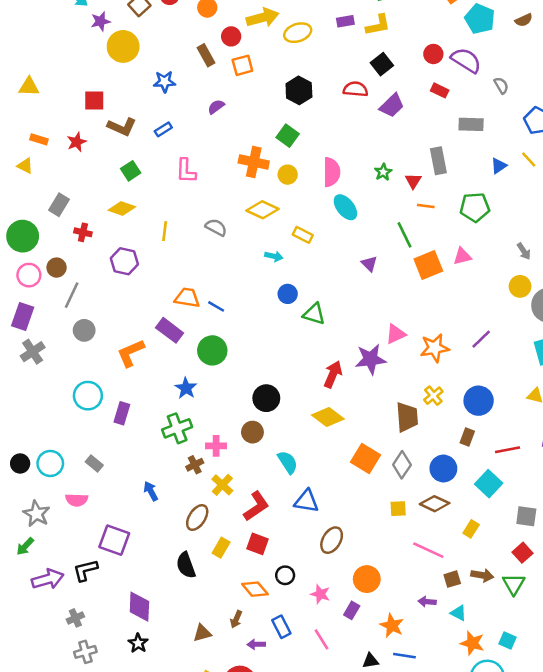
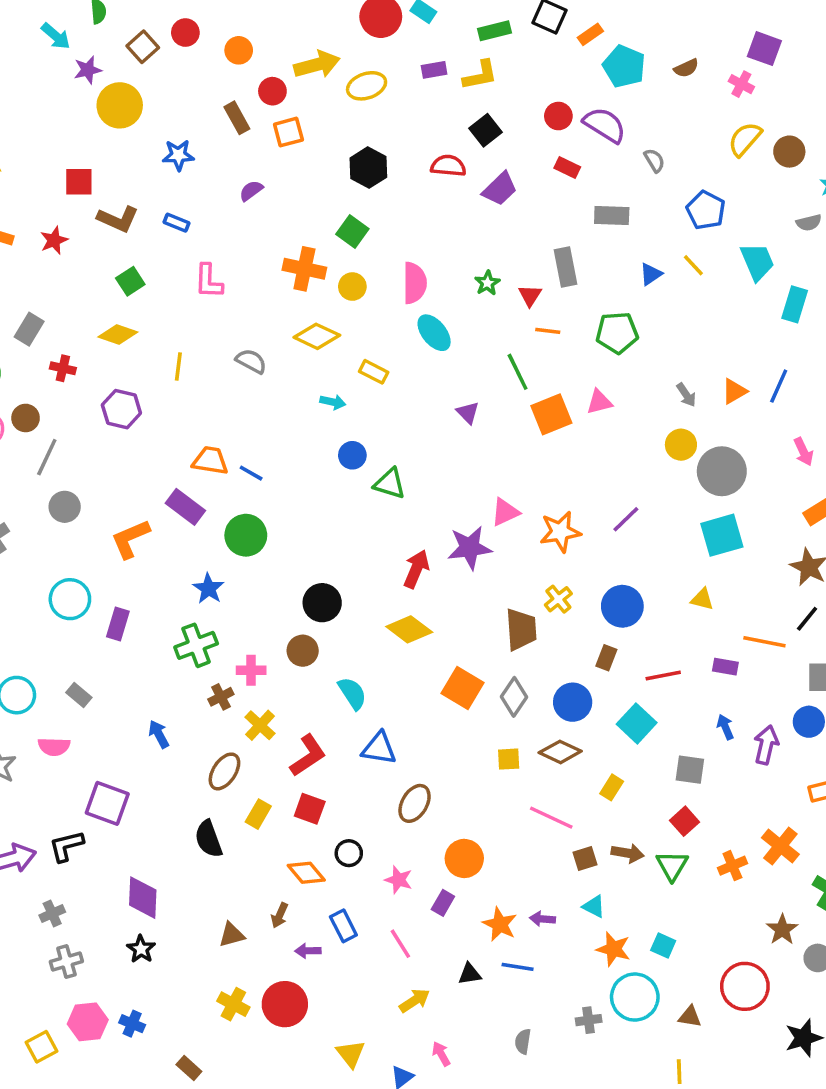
blue rectangle: (163, 129) -> (177, 223), turned 54
purple arrow: (427, 602) -> (542, 919), moved

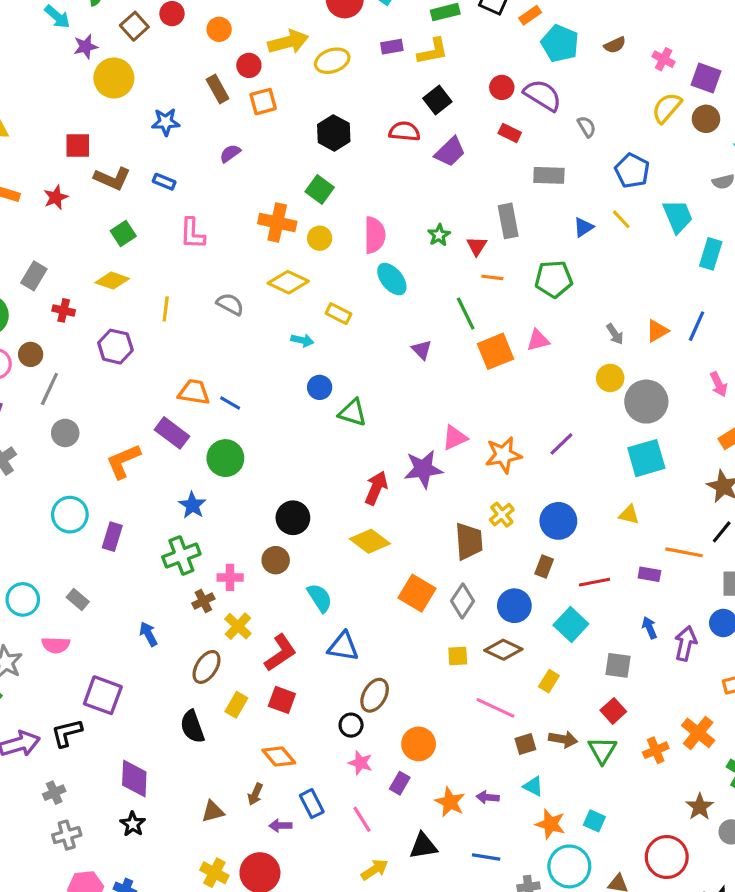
purple square: (764, 49) -> (706, 78), moved
black circle: (349, 853) -> (351, 725), moved
blue line: (518, 967) -> (486, 857), moved
black triangle: (470, 974) -> (423, 846), size x1.4

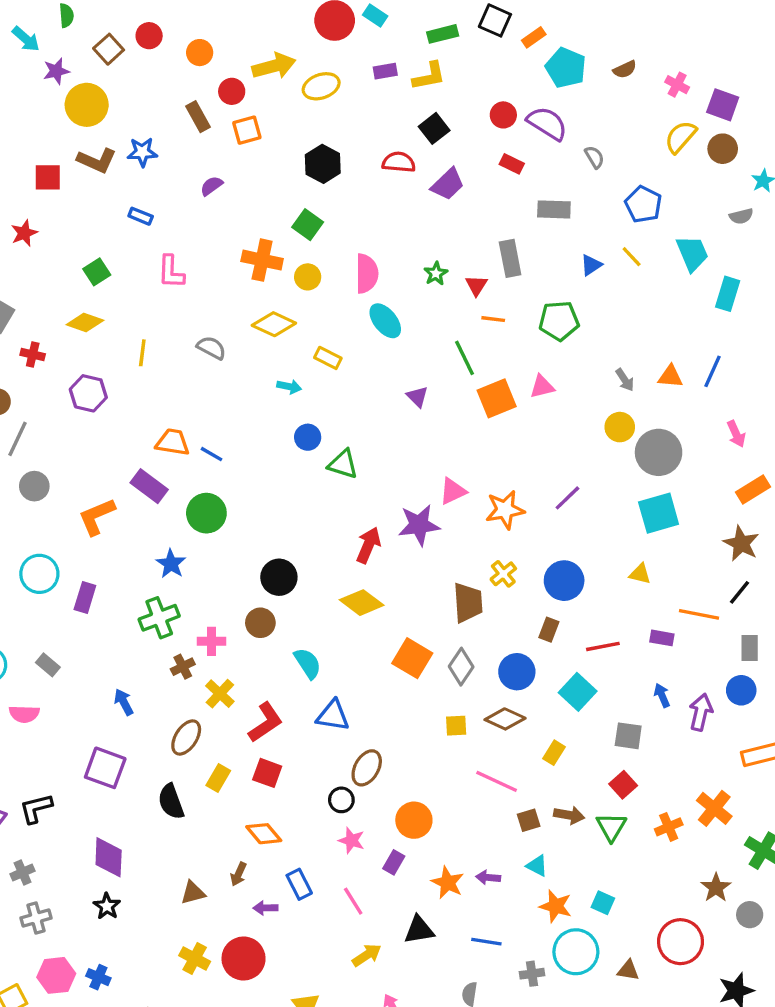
brown L-shape: (112, 179) -> (97, 161), moved
orange triangle: (657, 331) -> (670, 376), turned 35
purple square: (103, 695) -> (105, 768), moved

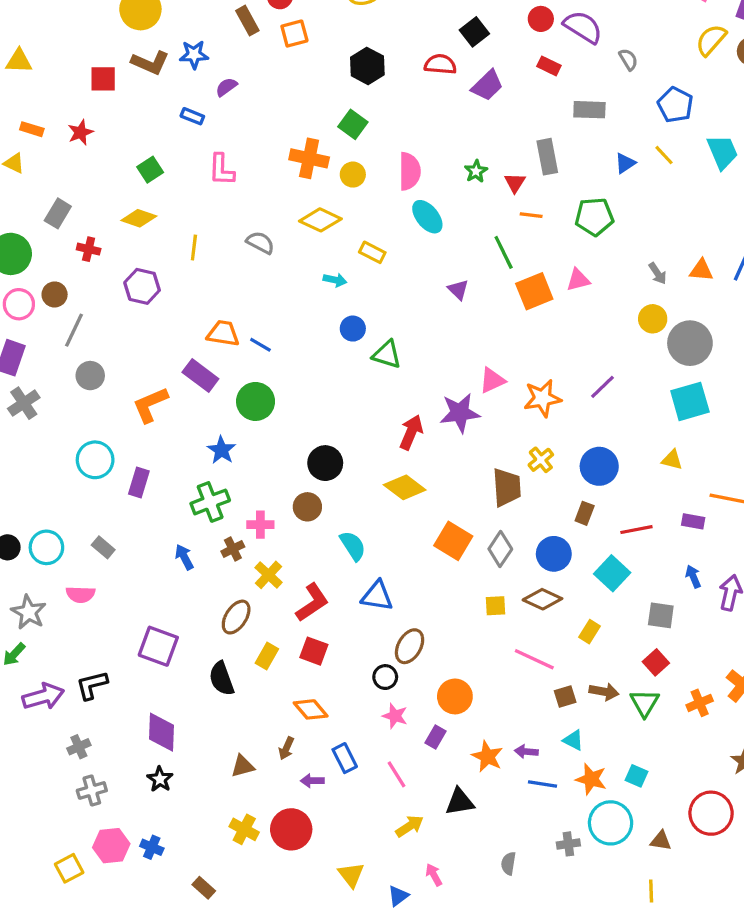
purple semicircle: (211, 186) -> (226, 87), moved
blue arrow: (124, 702) -> (184, 557), moved
blue line: (486, 942) -> (542, 784), moved

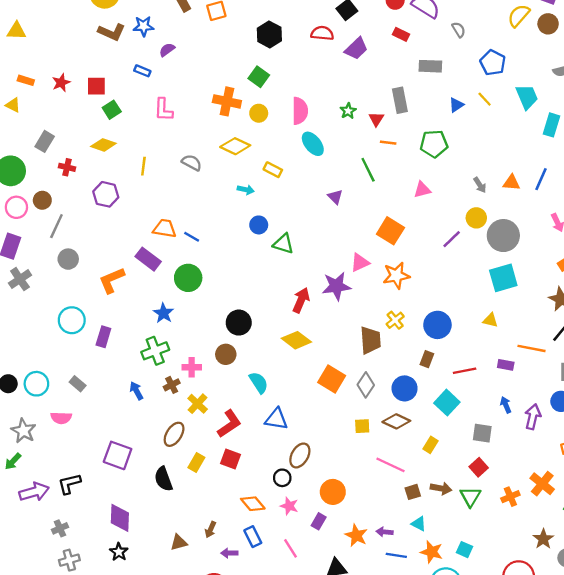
red square: (103, 79) -> (96, 86), moved
orange square: (534, 291) -> (390, 231), moved, turned -36
purple line: (602, 387) -> (452, 239), moved
orange diamond: (311, 709) -> (253, 504), moved

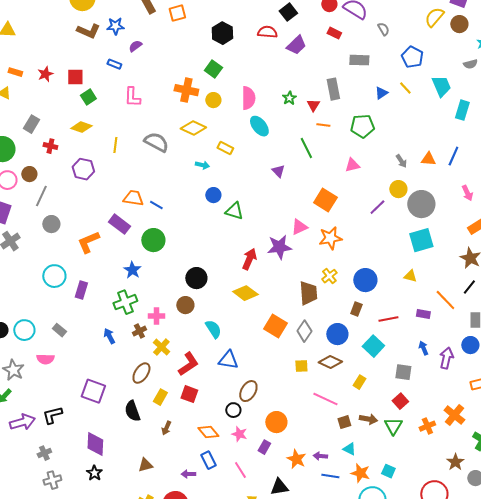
gray semicircle: (192, 163) -> (156, 142), size x1.4
orange line: (532, 348) -> (445, 300), turned 35
brown arrow: (210, 530) -> (166, 428), moved

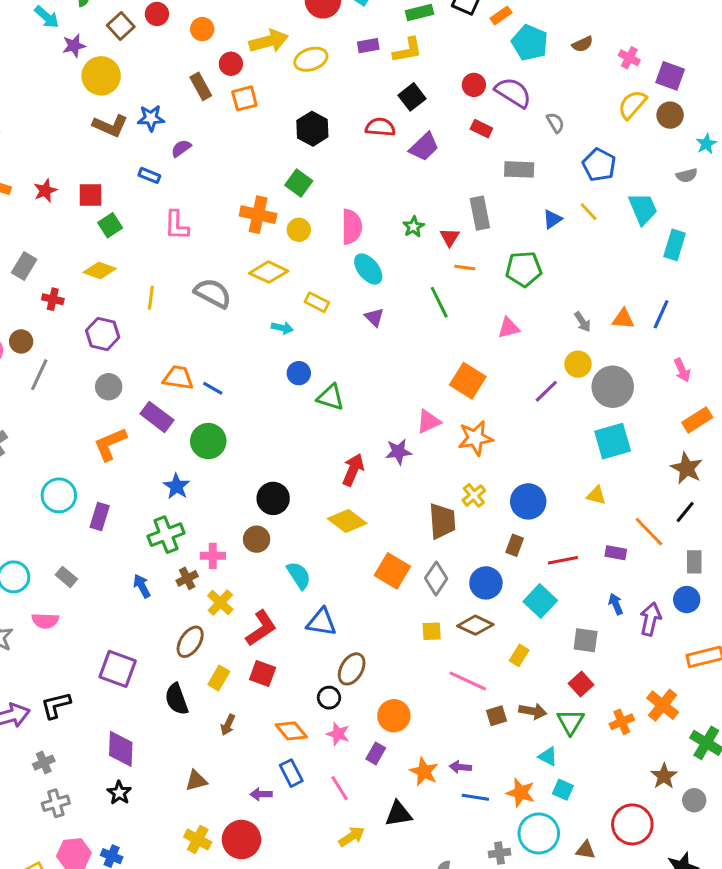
purple triangle: (278, 171) -> (374, 317), moved
gray circle: (51, 224) -> (109, 387), moved
purple star: (279, 247) -> (398, 452), size x0.7
cyan triangle: (349, 449) -> (548, 756), moved

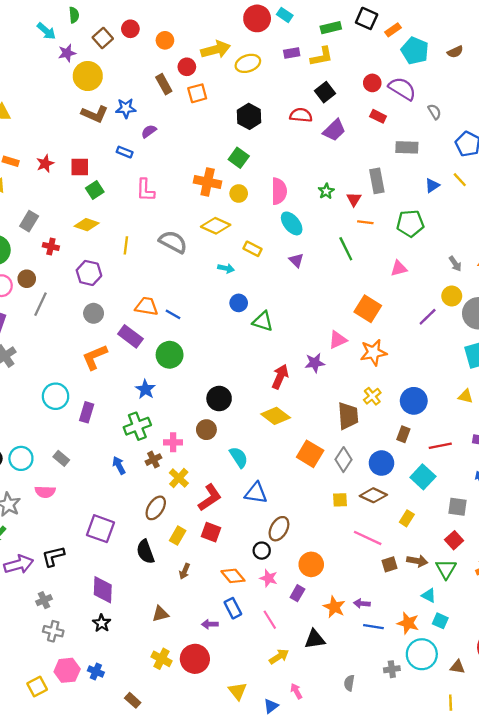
gray cross: (56, 803) -> (53, 631), turned 30

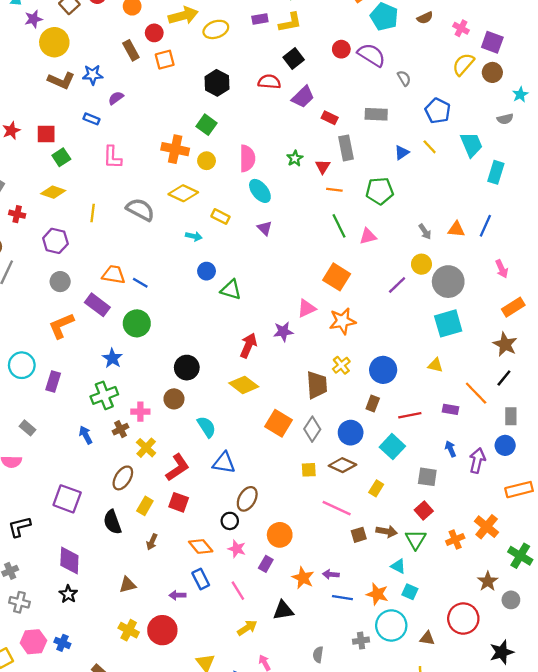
red rectangle: (378, 116) -> (330, 118), moved
green line: (346, 249) -> (339, 226), moved

